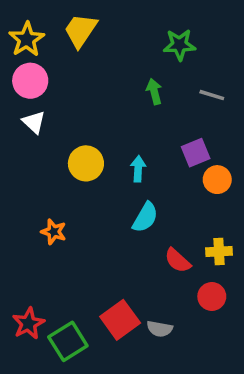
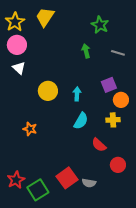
green star: (179, 45) -> (100, 25), turned 30
yellow cross: (219, 252) -> (113, 120), moved

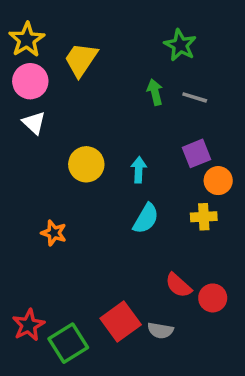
yellow trapezoid: (45, 17) -> (81, 60), moved
gray line: (118, 53) -> (195, 97), moved
red semicircle: (99, 145) -> (178, 285), moved

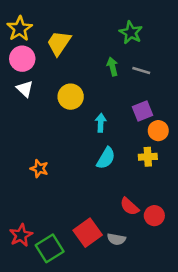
yellow circle: (86, 164) -> (71, 97), moved

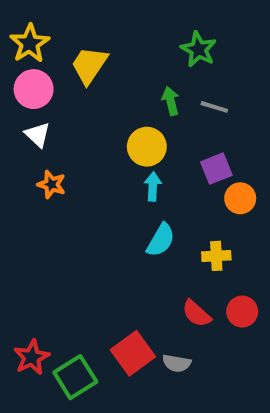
yellow circle: (71, 97) -> (147, 147), moved
yellow cross: (148, 157) -> (216, 256), moved
orange star: (39, 169) -> (51, 184), moved
red circle: (154, 216) -> (242, 312), moved

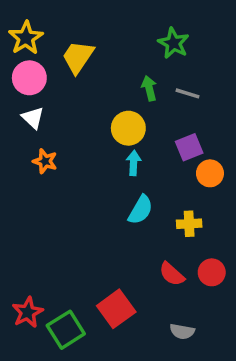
gray semicircle: (177, 363) -> (182, 331), moved

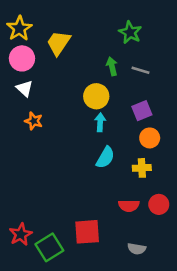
orange circle: (210, 173) -> (150, 138), moved
red semicircle: (172, 274) -> (129, 206), turned -42
red square: (116, 309) -> (87, 232), turned 32

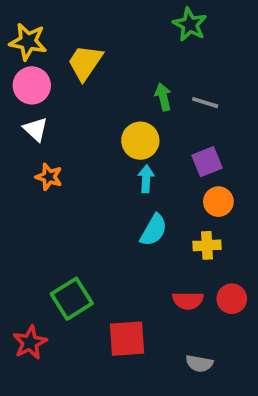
yellow star: (19, 29) -> (28, 42), turned -30
green star: (130, 32) -> (190, 24), moved
green square: (49, 247) -> (72, 299), moved

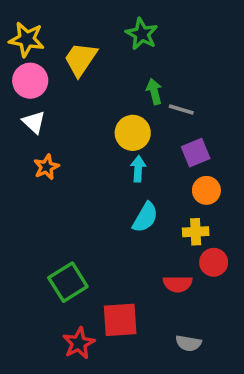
green star: (190, 24) -> (142, 34), moved
gray line: (205, 103) -> (181, 109), moved
orange star: (49, 177) -> (46, 167), turned 30
red circle: (232, 299) -> (214, 262), moved
red star: (30, 343) -> (79, 343), moved

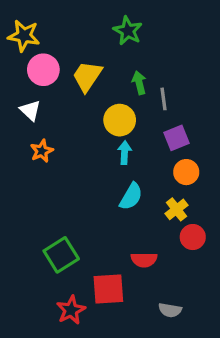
yellow trapezoid: (81, 59) -> (87, 76), moved
pink circle: (30, 81) -> (43, 70), moved
gray line: (181, 109) -> (164, 99), turned 65
yellow cross: (196, 232) -> (176, 209), turned -35
red semicircle: (178, 284) -> (144, 260), moved

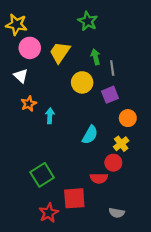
purple square: (176, 138) -> (110, 95), moved
cyan arrow: (125, 153) -> (50, 116), moved
red circle: (193, 237) -> (113, 163), moved

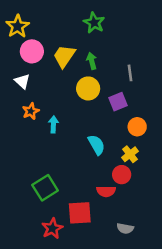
yellow star: (16, 25) -> (18, 26), turned 30
green arrow: (95, 57) -> (92, 61), moved
gray line: (112, 68) -> (130, 73), moved
cyan semicircle: (90, 135) -> (96, 145), turned -60

